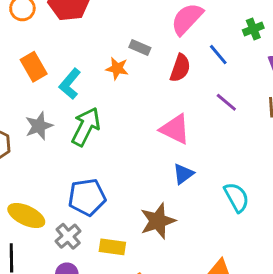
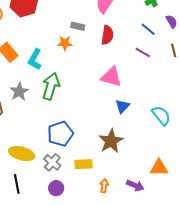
blue line: (218, 55) -> (148, 29), moved

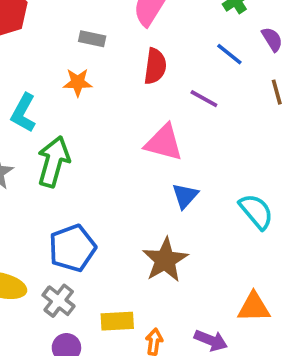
gray rectangle: (78, 26) -> (92, 39), moved
purple line: (143, 53) -> (204, 99), moved
yellow rectangle: (84, 164) -> (117, 321), moved

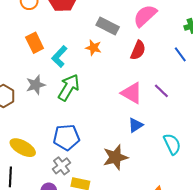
gray rectangle: (92, 39) -> (108, 26), size x1.5
purple line: (204, 99) -> (161, 91), moved
gray cross: (59, 301) -> (61, 166), moved

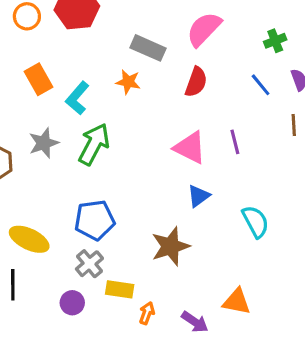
purple line: (161, 91) -> (235, 142), turned 35

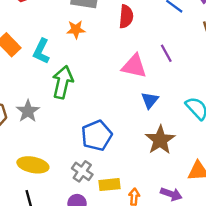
gray star: (44, 143) -> (28, 111), moved
blue pentagon: (95, 220) -> (97, 135), moved
brown star: (170, 246) -> (160, 140), moved

